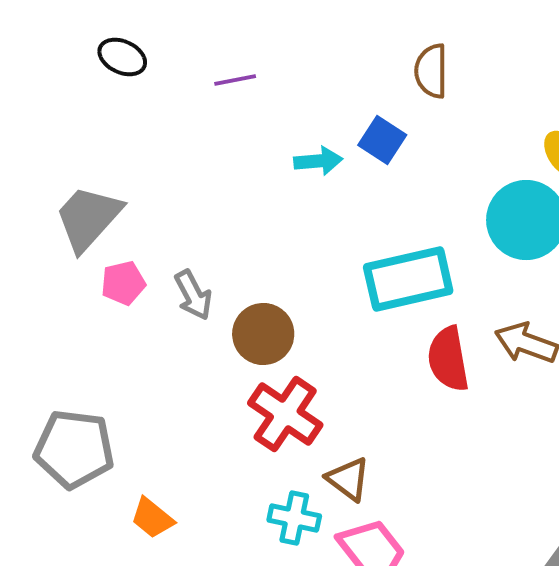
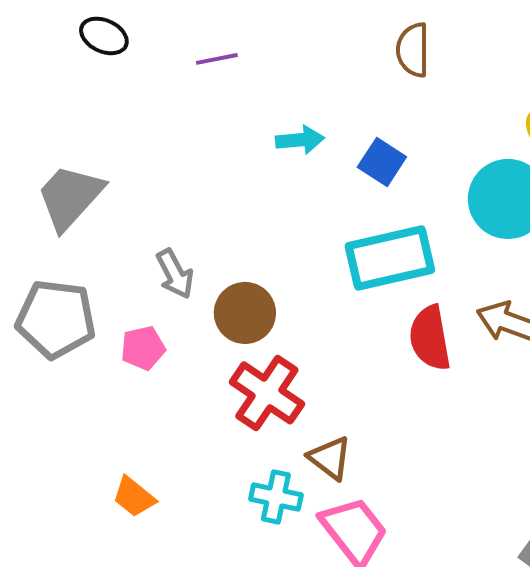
blue square: (382, 140) -> (382, 162), moved
pink pentagon: (123, 283) -> (143, 348), moved
gray pentagon: (74, 449) -> (56, 319), moved

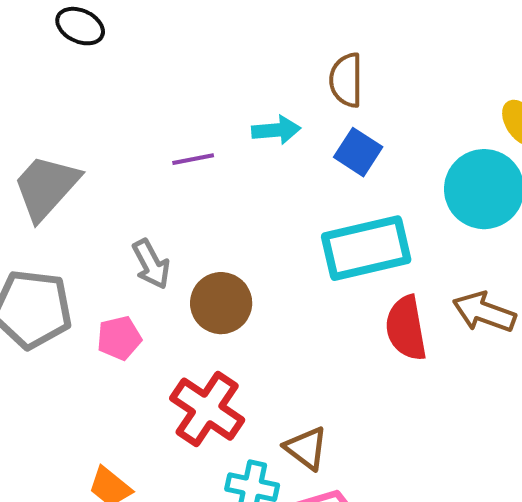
brown semicircle: (413, 50) -> (346, 80), moved
purple line: (217, 59) -> (193, 159), moved
red cross: (267, 393) -> (207, 409), moved

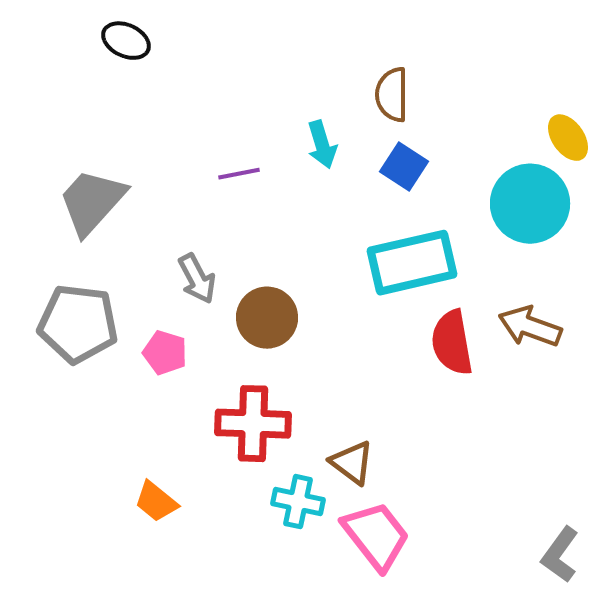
cyan arrow: (276, 130) -> (322, 145), turned 78
pink pentagon: (119, 338) -> (165, 353), turned 30
red cross: (207, 409) -> (253, 424), turned -32

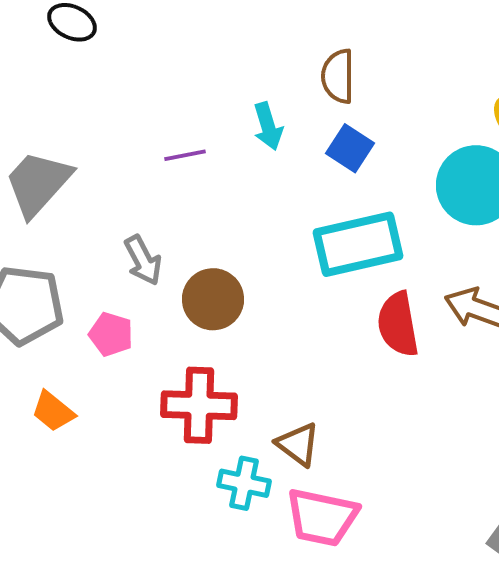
orange trapezoid: (156, 502) -> (53, 411), moved
pink trapezoid: (376, 536) -> (322, 517), turned 140

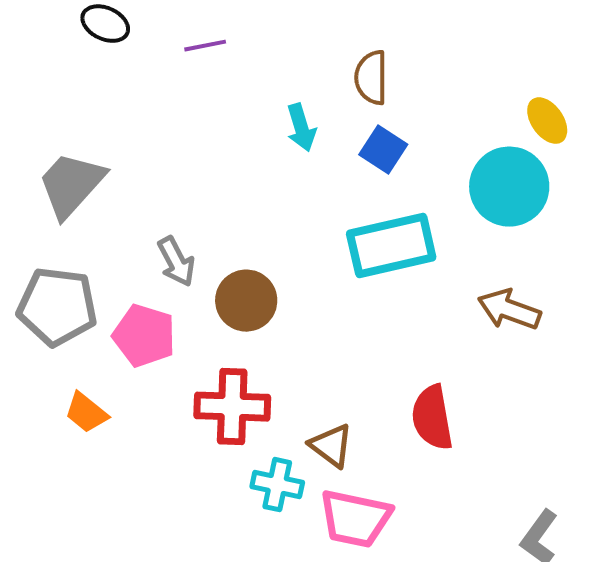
purple line: (185, 155) -> (205, 46), moved
red semicircle: (398, 324) -> (432, 418), moved
pink pentagon: (111, 334) -> (144, 336), size x1.4

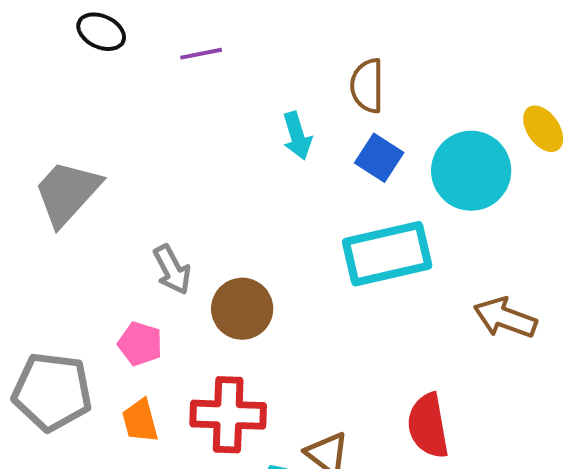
cyan circle: (509, 187) -> (471, 171), moved
gray pentagon: (57, 307) -> (52, 392), moved
pink pentagon: (144, 336) -> (140, 344), size x0.7
orange trapezoid: (86, 413) -> (140, 421), moved, turned 36

